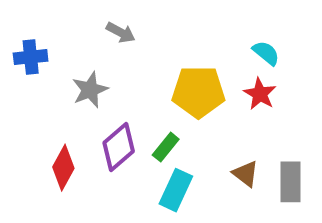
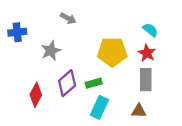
green rectangle: (166, 147) -> (94, 83), turned 35
brown triangle: (246, 174) -> (139, 111), moved, turned -35
gray rectangle: (291, 182) -> (146, 80), moved

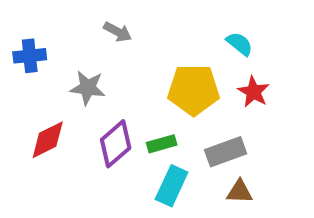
cyan semicircle: (150, 30) -> (240, 44), moved
gray star: (51, 51) -> (88, 88), turned 30
gray rectangle: (146, 80) -> (226, 152), moved, turned 70
red diamond: (36, 95) -> (48, 140), moved, turned 35

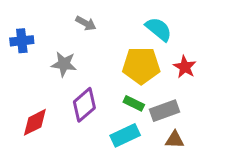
cyan semicircle: (240, 44) -> (159, 29), moved, size x1.4
red diamond: (48, 140) -> (35, 122), moved
green rectangle: (162, 144) -> (134, 103), moved, turned 42
cyan rectangle: (172, 186) -> (125, 135), turned 40

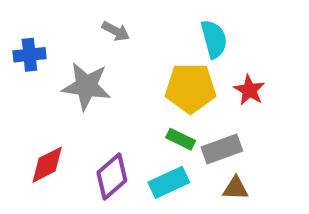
cyan semicircle: (159, 29) -> (214, 39), turned 36
gray star: (64, 64) -> (86, 86), size x1.4
purple diamond: (84, 105) -> (112, 176), moved

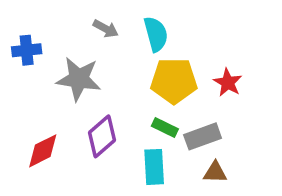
cyan semicircle: (214, 39) -> (156, 34), moved
purple diamond: (112, 176) -> (102, 136), moved
cyan rectangle: (169, 182) -> (154, 167), turned -68

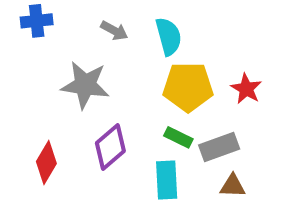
blue cross: (27, 50) -> (37, 21), moved
red diamond: (43, 151) -> (46, 163), turned -33

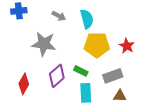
green rectangle: (178, 137) -> (81, 71), moved

